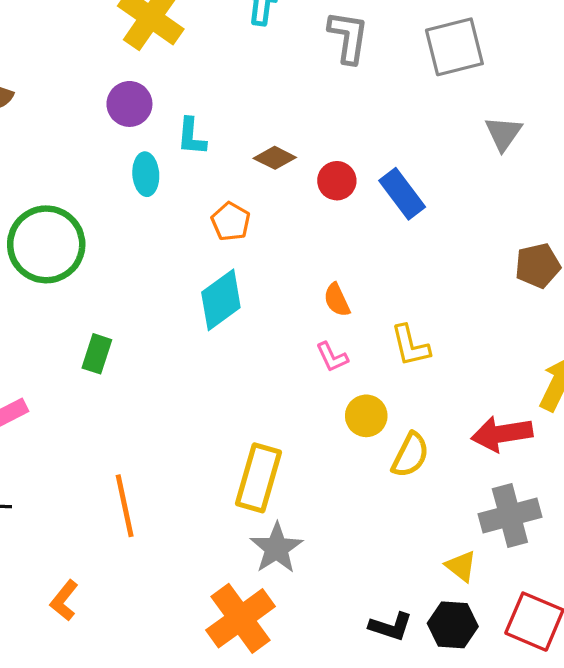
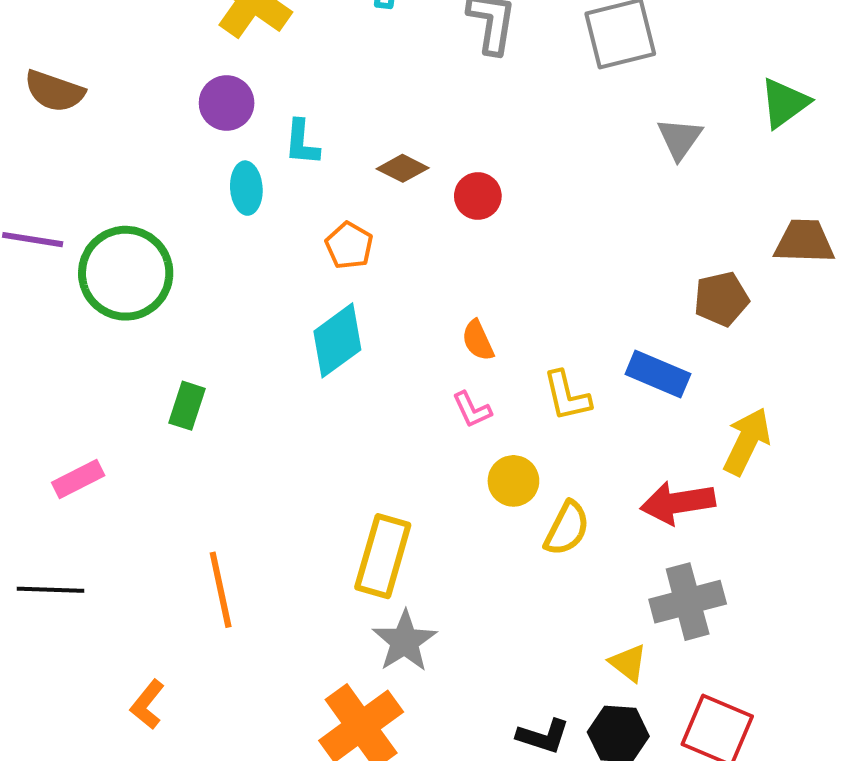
blue rectangle: (402, 194) -> (658, 374), moved, turned -30

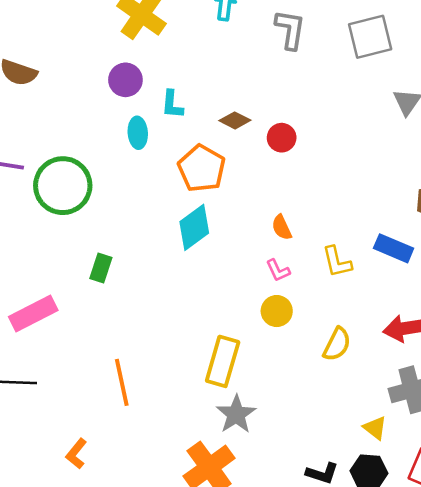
orange pentagon: (349, 245) -> (202, 168), size x1.6
pink rectangle: (78, 479) -> (33, 313), size x1.5
yellow circle: (513, 481) -> (277, 311), moved

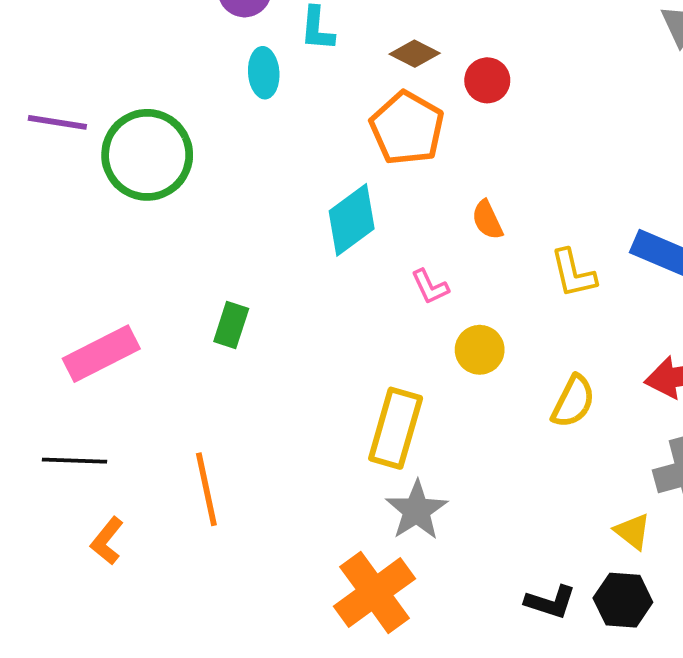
orange pentagon: (202, 168) -> (407, 128), moved
green rectangle: (101, 268) -> (231, 325), moved
pink L-shape: (278, 270) -> (430, 287), moved
orange line: (122, 382) -> (206, 489), moved
orange L-shape: (76, 454) -> (107, 541), moved

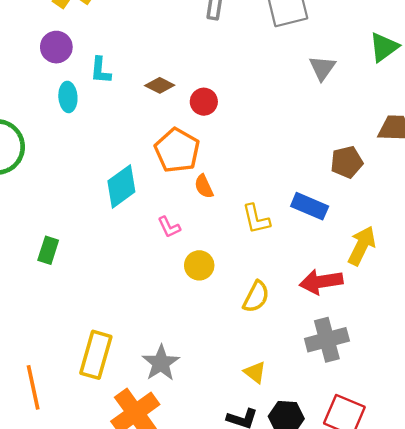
orange pentagon: (407, 128) -> (177, 150), moved
yellow rectangle: (396, 428) -> (96, 355), moved
orange line: (206, 489) -> (33, 387), moved
yellow triangle: (633, 531) -> (255, 372), moved

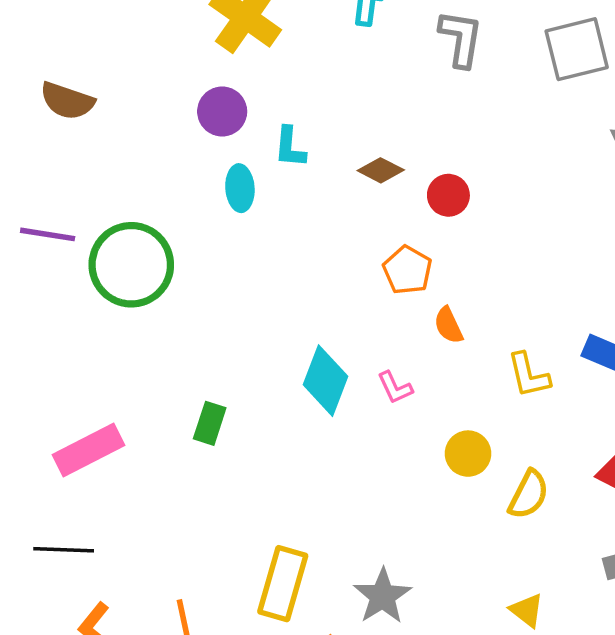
orange pentagon: (177, 150) -> (407, 270), size x0.7
cyan diamond: (121, 186) -> (325, 381), moved, turned -33
yellow circle: (199, 265) -> (468, 454), moved

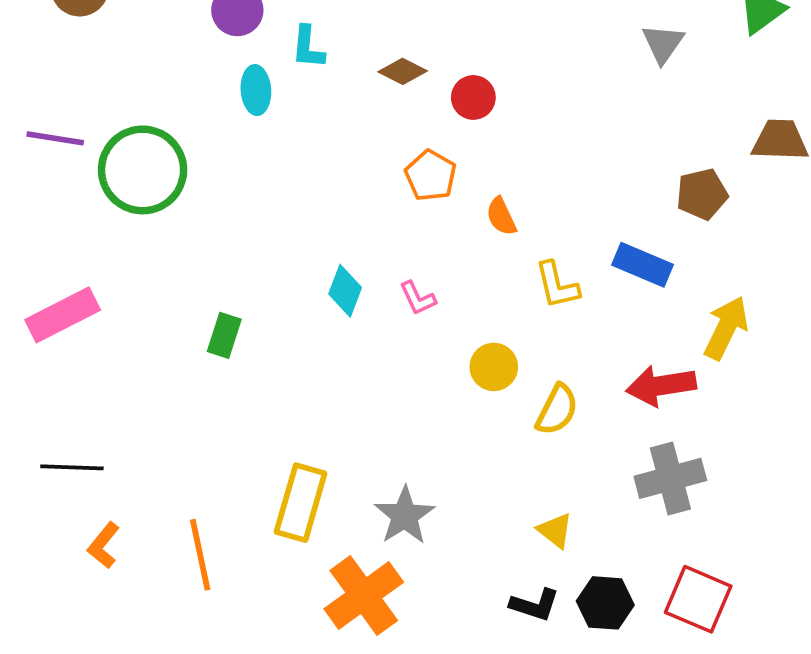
orange semicircle: (448, 325) -> (501, 216), moved
cyan diamond: (325, 381) -> (345, 291), size x0.7
pink rectangle: (89, 450) -> (63, 315), moved

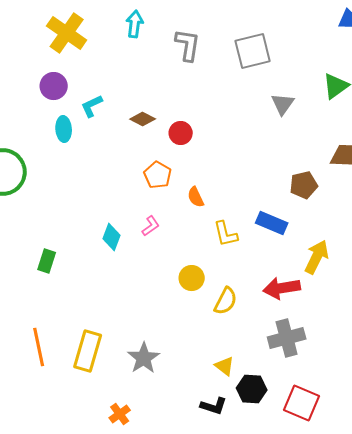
cyan L-shape: (308, 47) -> (92, 106), turned 60
pink L-shape: (418, 298) -> (151, 226), moved, turned -100
orange line: (200, 555) -> (39, 347), moved
orange cross: (364, 596) -> (120, 414), moved, size x0.5
black hexagon: (605, 603) -> (252, 389), moved

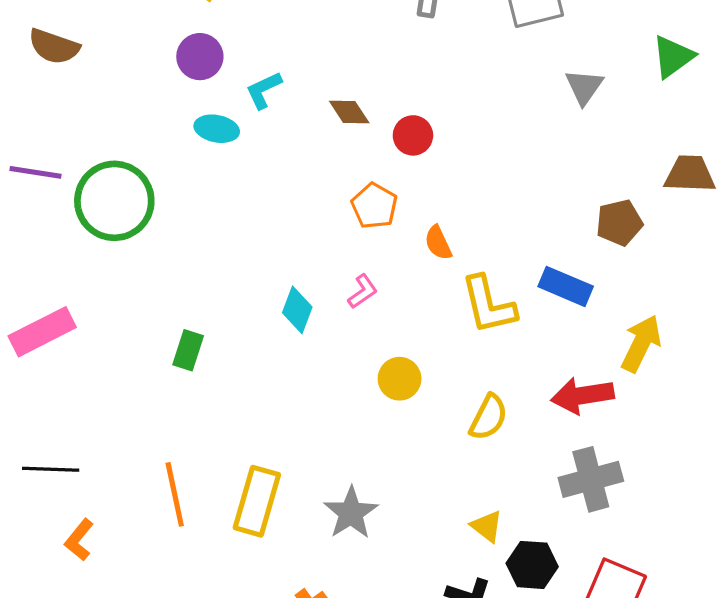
brown diamond: (143, 119) -> (349, 112), turned 30
cyan ellipse: (64, 129) -> (217, 129), turned -75
yellow L-shape: (226, 234) -> (488, 305), size x1.4
yellow circle: (192, 278) -> (400, 379), moved

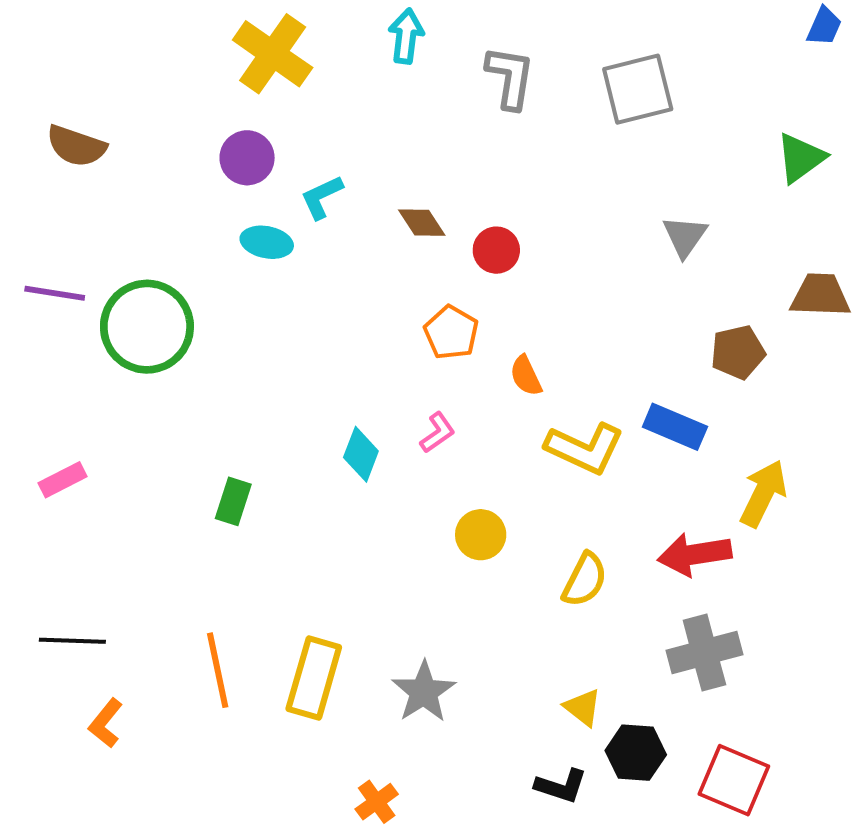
gray triangle: (584, 87) -> (685, 236), moved
yellow L-shape: (488, 305) -> (585, 448), turned -52
pink rectangle: (42, 332) -> (63, 480), size x0.6

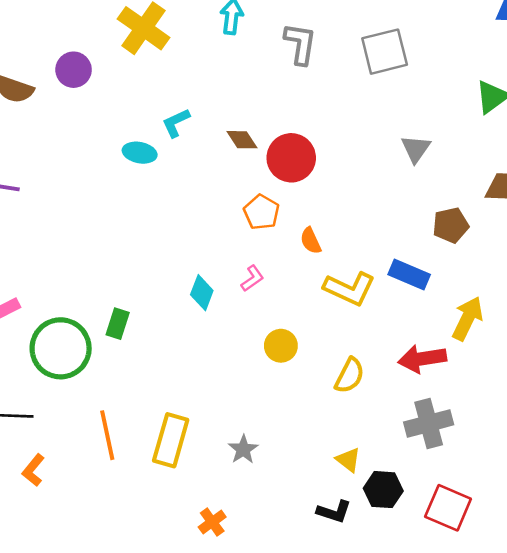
purple circle: (247, 158) -> (74, 70), moved
red circle: (496, 250) -> (291, 158), size x1.6
green circle: (147, 327) -> (61, 348), moved
gray star: (424, 692) -> (243, 449), size x0.7

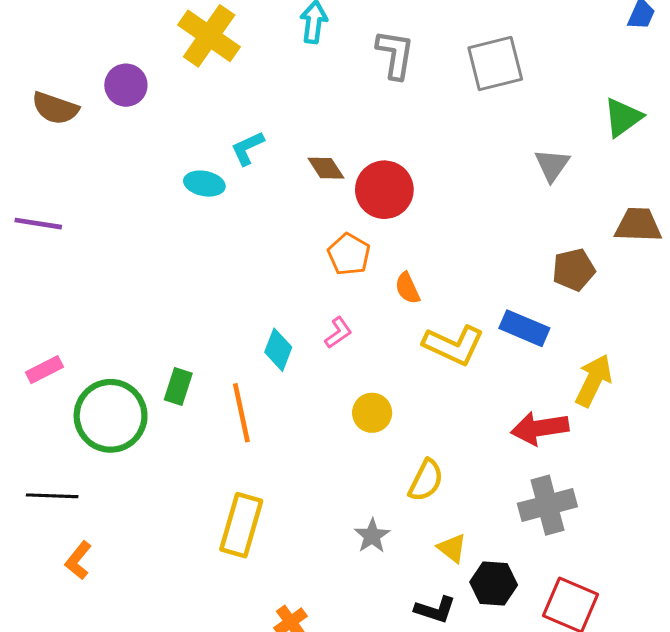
gray triangle: (416, 149) -> (552, 165), moved
yellow semicircle: (350, 376) -> (426, 480), moved
orange line: (107, 435) -> (241, 413), moved
gray star: (243, 449) -> (372, 536), moved

